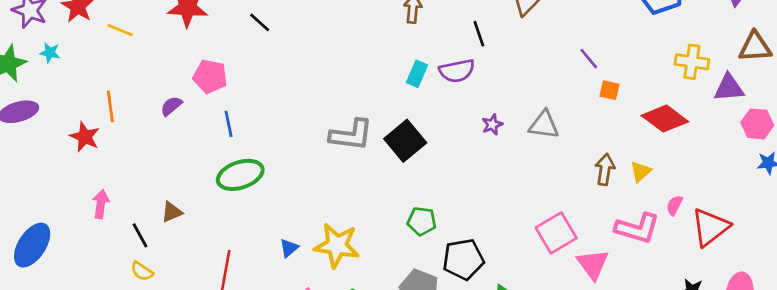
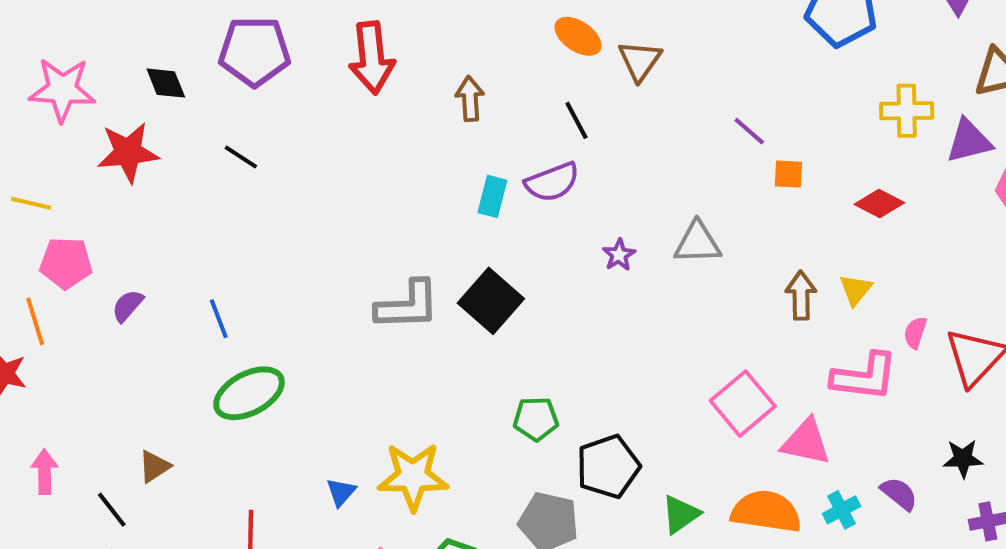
pink pentagon: (210, 76) -> (66, 263), moved
red diamond: (665, 119) -> (879, 203), size x0.7
pink triangle: (593, 264) -> (806, 442), turned -32

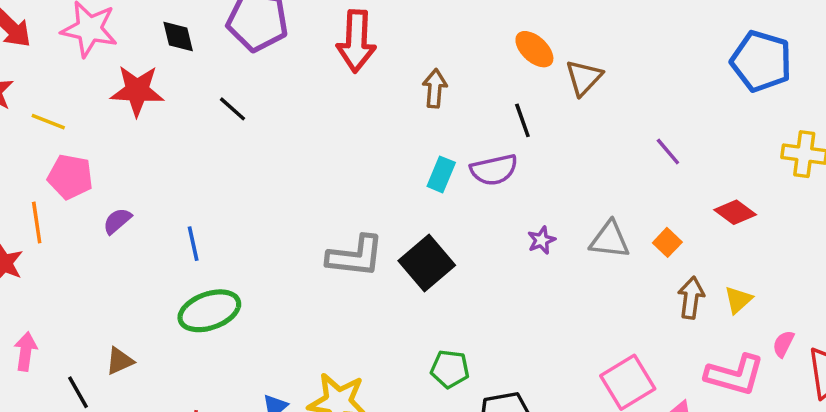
orange square: (788, 174) -> (667, 242), moved, turned 32
red diamond: (879, 203) -> (735, 212), moved

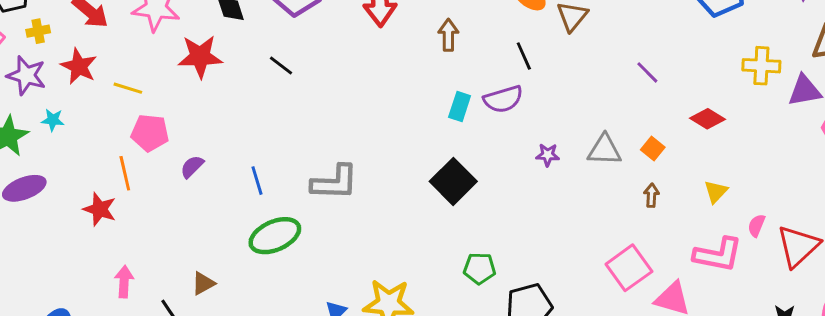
purple star: (541, 240) -> (548, 155), turned 30
gray L-shape: (355, 256) -> (335, 182), moved
brown arrow: (691, 298) -> (651, 195), moved, size x0.7

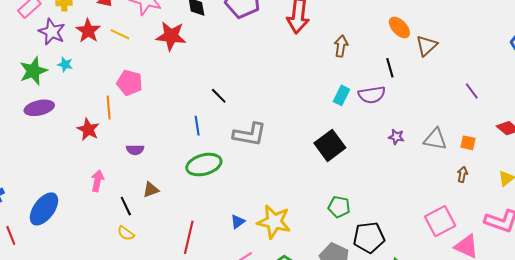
black line: (281, 66) -> (219, 96), moved
yellow line: (128, 88) -> (120, 34), moved
orange square: (653, 148) -> (468, 143), turned -35
purple semicircle: (192, 167) -> (135, 150), moved, turned -144

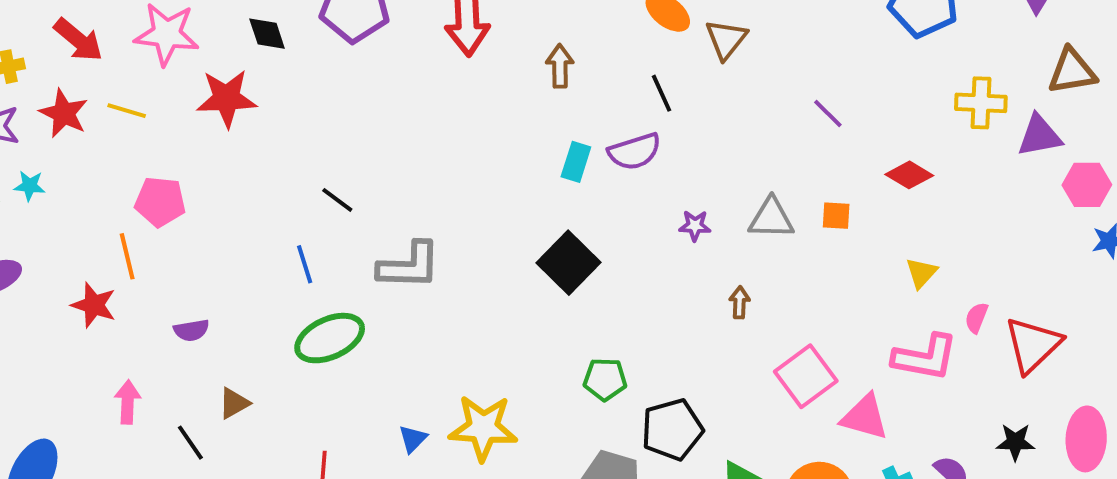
brown arrow: (462, 174) -> (740, 302), moved

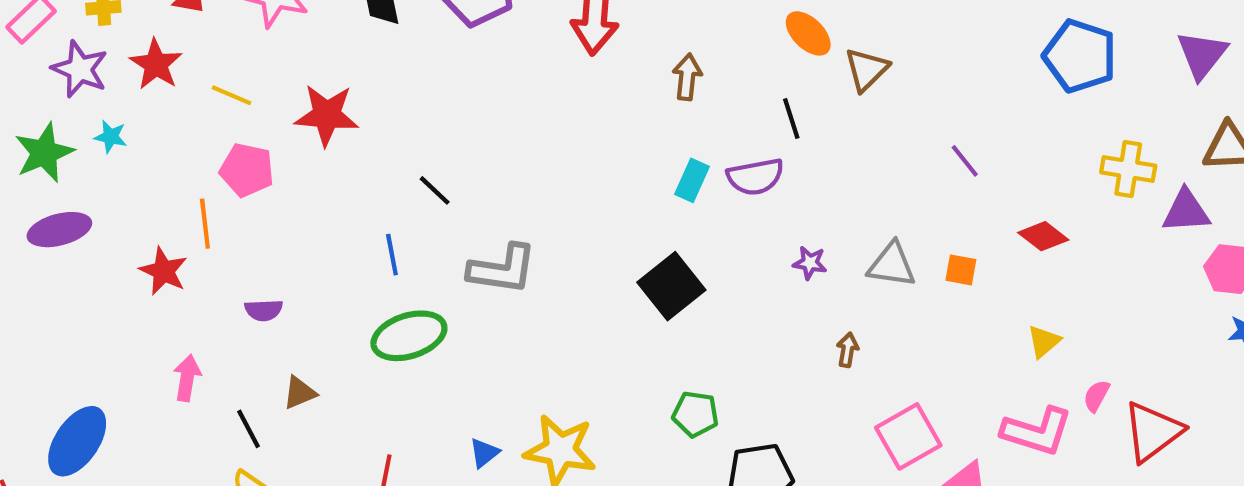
red star: (227, 98) -> (327, 115), moved
yellow line: (127, 111) -> (231, 95), moved

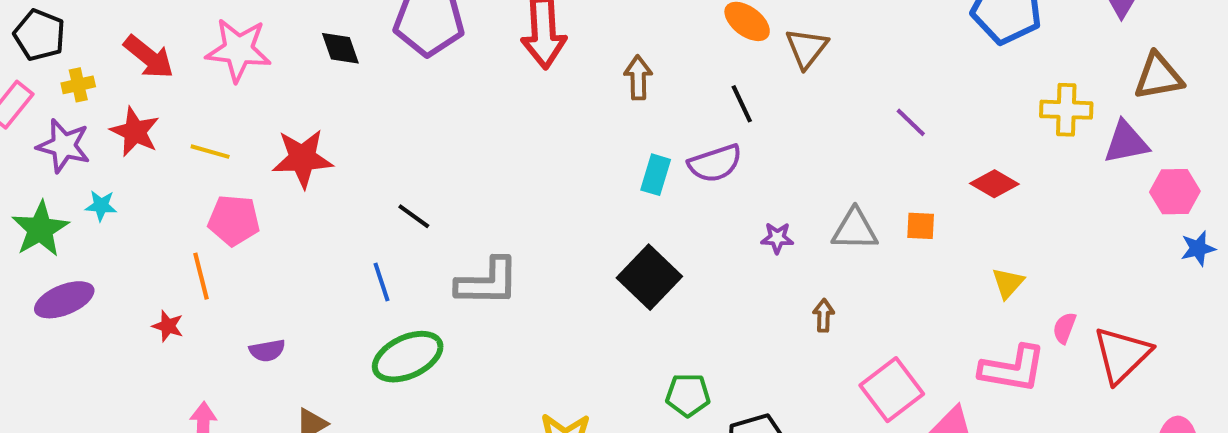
red star: (164, 271) -> (168, 326), size x0.7

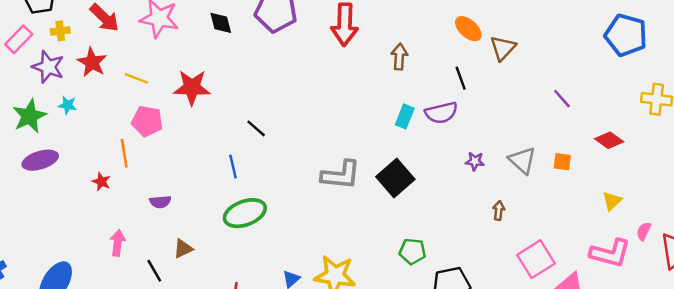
gray triangle: (855, 230) -> (522, 160), turned 36
gray L-shape: (488, 282) -> (341, 175), moved

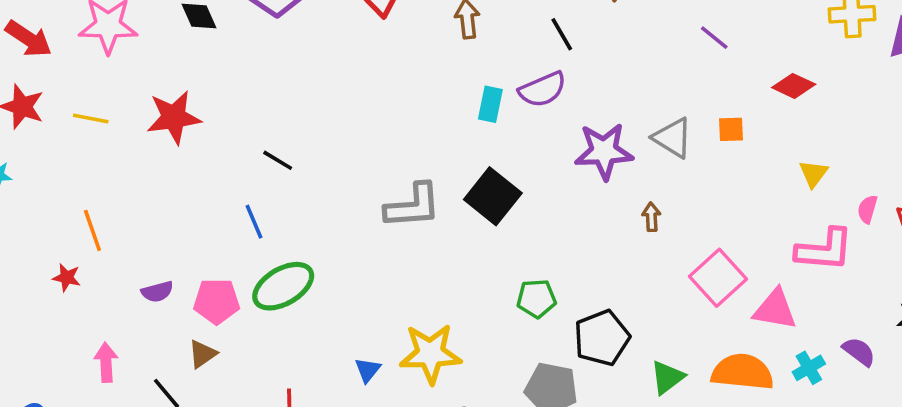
pink pentagon: (147, 121) -> (217, 301), moved
purple star: (475, 161) -> (604, 151), size x2.0

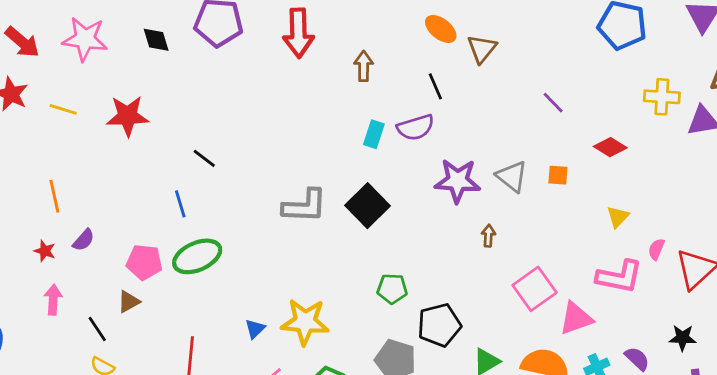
red star: (67, 278) -> (45, 251), moved
purple semicircle: (157, 292) -> (84, 240), moved, turned -40
pink triangle: (775, 309) -> (576, 318), turned -36

